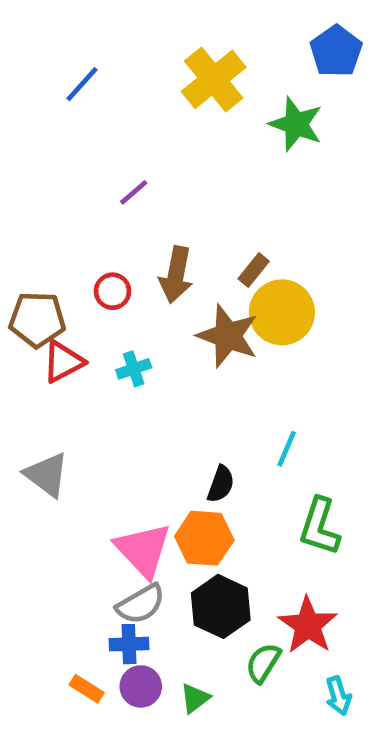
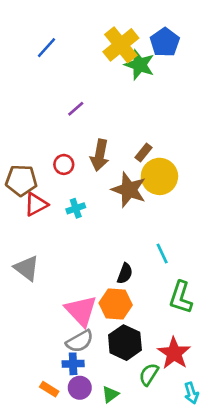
blue pentagon: (336, 51) -> (165, 42), moved
green star: (296, 124) -> (140, 65), moved
cyan line: (287, 449) -> (162, 254), turned -48

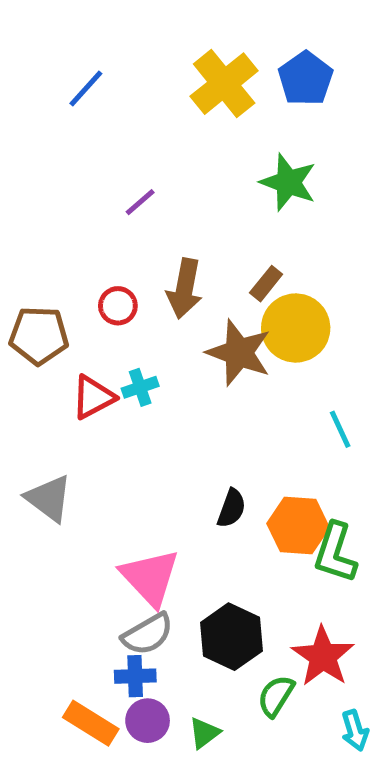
green star: (140, 65) -> (288, 182), moved
red triangle: (36, 204) -> (93, 397), moved
cyan line: (162, 254) -> (340, 429), moved
orange hexagon: (116, 304) -> (298, 526), moved
orange rectangle: (49, 389) -> (91, 723), size x1.5

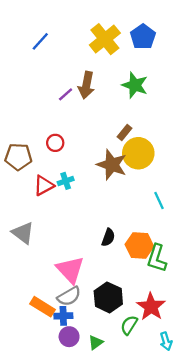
brown arrow: (185, 288) -> (86, 85), moved
orange rectangle: (91, 723) -> (43, 307), moved

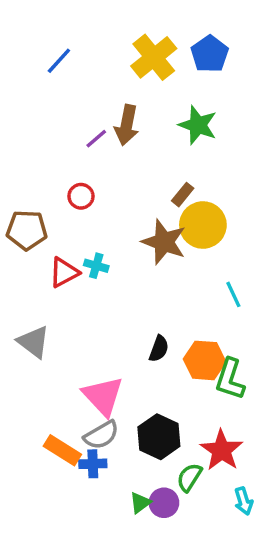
red circle: (55, 143) -> (81, 196), moved
cyan cross: (66, 181) -> (96, 266), turned 35
purple circle: (69, 337) -> (164, 503), moved

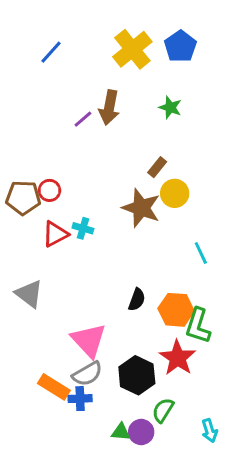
green star: (198, 125) -> (170, 107), size x0.7
red circle: (81, 196) -> (49, 190), moved
yellow circle: (203, 225) -> (175, 193), size x0.7
red star: (222, 450) -> (178, 358), moved
green triangle: (140, 503) -> (121, 432), turned 42

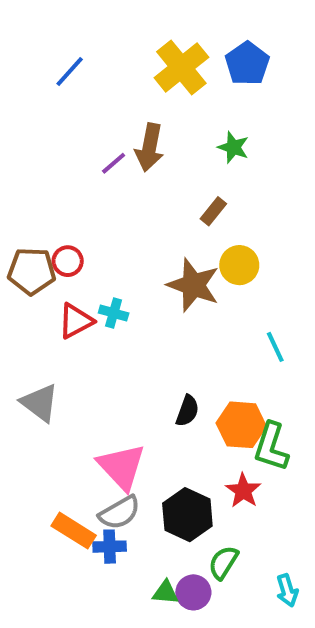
brown rectangle: (157, 167) -> (213, 211), moved
red star: (178, 358) -> (243, 491), size x0.7

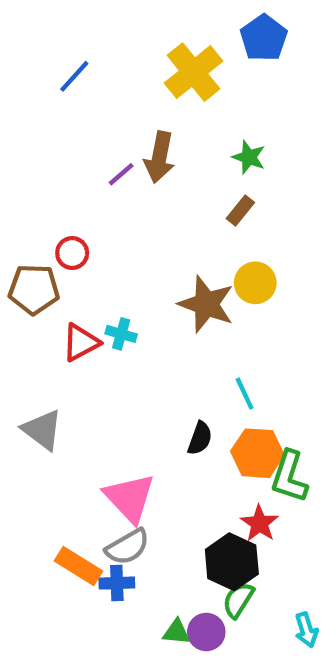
blue pentagon: (247, 64) -> (264, 38), moved
brown rectangle: (213, 211) -> (240, 210), moved
red circle: (68, 261) -> (72, 253), moved
cyan line: (275, 347) -> (245, 394), moved
black hexagon: (187, 515) -> (232, 562), moved

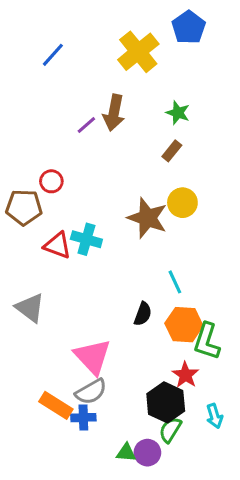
cyan cross: (121, 334) -> (86, 239), size x1.4
red triangle: (81, 342) -> (57, 245), turned 48
cyan arrow: (306, 630) -> (214, 416), moved

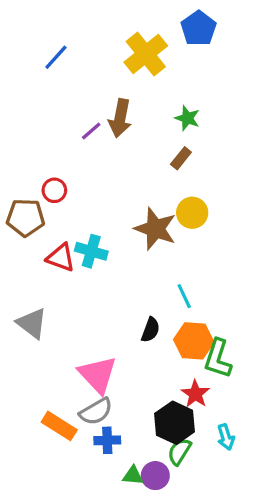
blue cross: (83, 418) -> (107, 440), moved

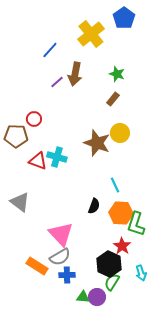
blue line: (56, 57) -> (50, 50), moved

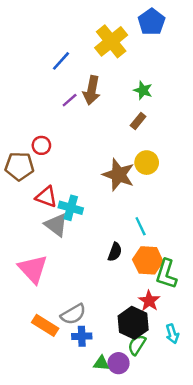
cyan cross: (57, 157) -> (71, 208), moved
gray triangle: (20, 202) -> (56, 225), moved
pink triangle: (61, 234) -> (33, 269), moved

